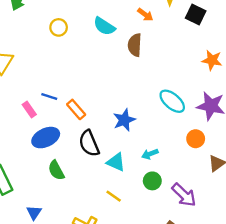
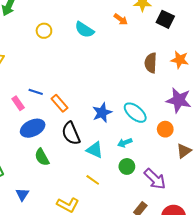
brown semicircle: (135, 45) -> (151, 63), moved
cyan ellipse: (172, 101) -> (135, 113), moved

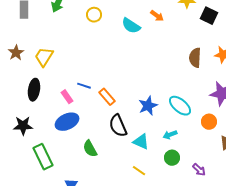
orange arrow: (121, 19) -> (157, 16), moved
yellow circle: (44, 31) -> (94, 15), moved
blue ellipse: (33, 128) -> (67, 122), moved
purple arrow: (155, 179) -> (199, 170), size x0.6

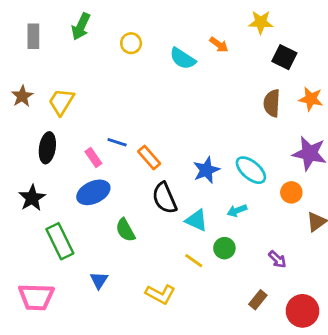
black square: (209, 16) -> (284, 57), moved
black star: (23, 126) -> (32, 198), turned -30
green circle: (172, 158) -> (224, 248), moved

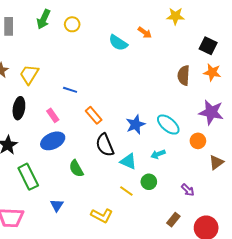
yellow circle: (131, 43) -> (72, 24), moved
black square: (284, 57) -> (208, 46), moved
blue line: (117, 142) -> (70, 90), moved

